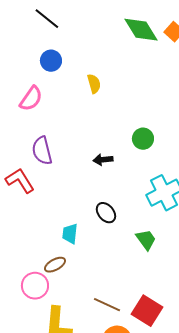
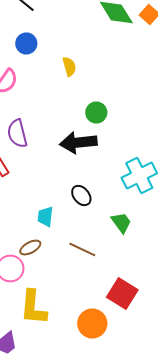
green circle: (143, 139) -> (96, 112), moved
black arrow: (103, 160) -> (78, 142), size x1.8
brown line: (107, 305) -> (82, 250), moved

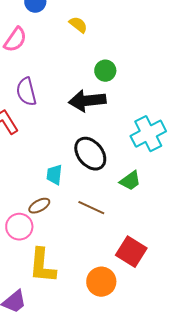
yellow semicircle: (69, 66) -> (78, 25), turned -36
black ellipse: (81, 196) -> (90, 154), size x1.6
green trapezoid: (121, 222) -> (130, 181), turned 90

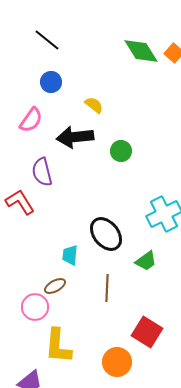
black arrow: (87, 101) -> (75, 137), moved
brown line: (91, 208) -> (107, 288), turned 68

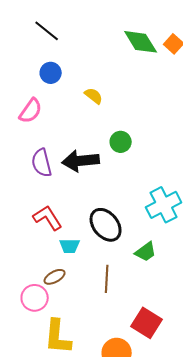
black arrow: (75, 137) -> (81, 161), moved
red L-shape: (20, 202) -> (48, 218), moved
cyan trapezoid: (70, 255) -> (70, 246), turned -95

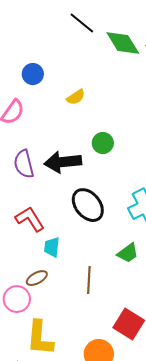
black line: (47, 31) -> (82, 23), moved
yellow semicircle: (94, 96) -> (76, 97), turned 108
black ellipse: (106, 225) -> (88, 205), moved
cyan trapezoid: (70, 246) -> (52, 247), turned 95

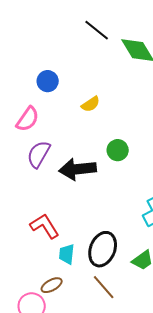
purple semicircle: (24, 164) -> (39, 154), moved, turned 44
black ellipse: (88, 205) -> (103, 249), moved, turned 60
brown line: (89, 280) -> (104, 287), turned -44

